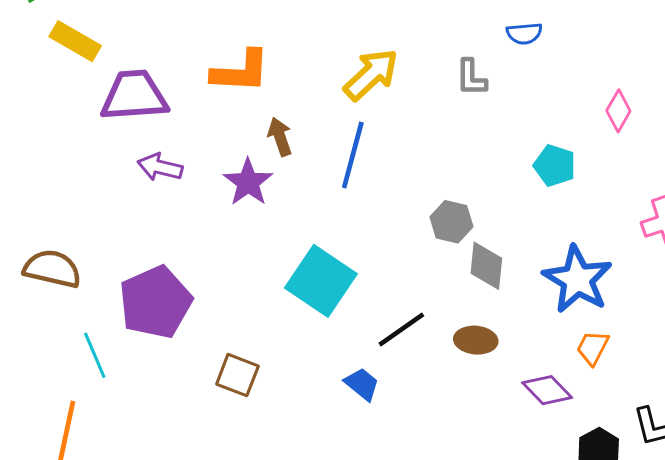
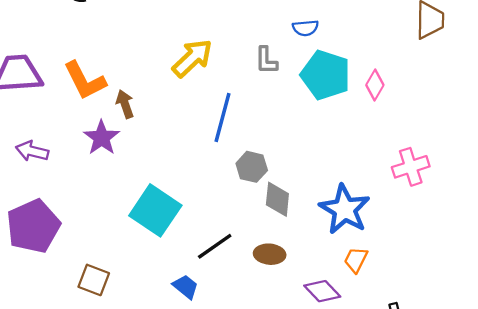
orange L-shape: (240, 71) -> (85, 81), moved, turned 60
blue line: (353, 155) -> (223, 118), moved
cyan pentagon: (555, 166) -> (326, 75), moved, size x1.6
purple arrow: (160, 167) -> (32, 151), moved

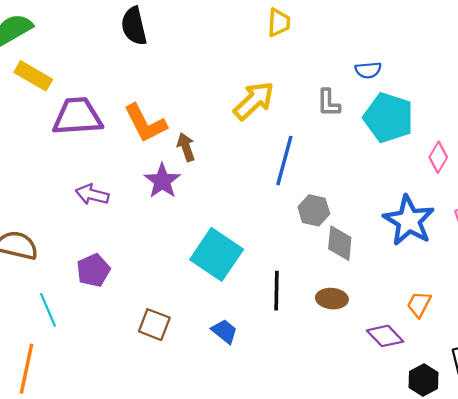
pink diamond: (375, 85) -> (438, 157), moved
blue star: (345, 209) -> (409, 221), moved
purple pentagon: (33, 226) -> (93, 270), size x0.6
black line: (215, 246) -> (276, 291), turned -54
blue trapezoid: (186, 287) -> (224, 331), moved

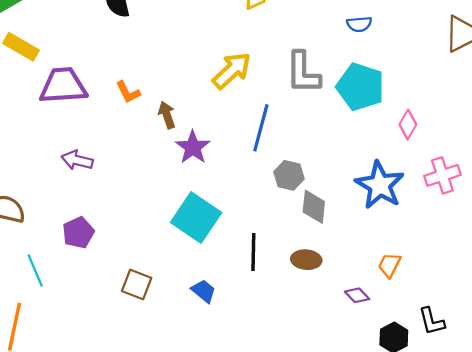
blue semicircle: (368, 70) -> (359, 24), moved
gray L-shape: (329, 103) -> (303, 73), size x1.6
orange L-shape: (145, 123) -> (128, 92), size x0.6
purple star: (162, 181) -> (193, 147), moved
purple diamond: (385, 336) -> (357, 295), size x0.7

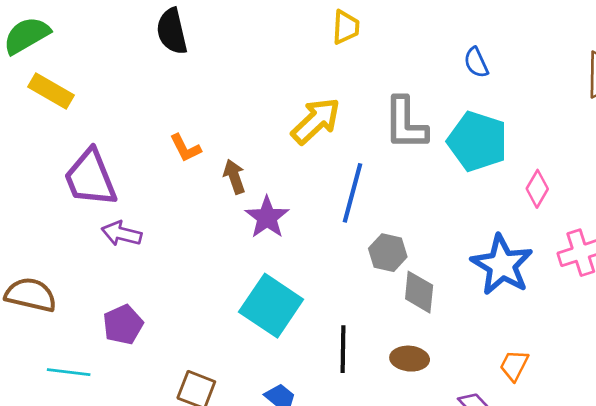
blue semicircle: (359, 24) -> (476, 62), turned 70
purple trapezoid: (63, 86) -> (90, 178), moved, turned -108
cyan line: (35, 270) -> (69, 372), turned -60

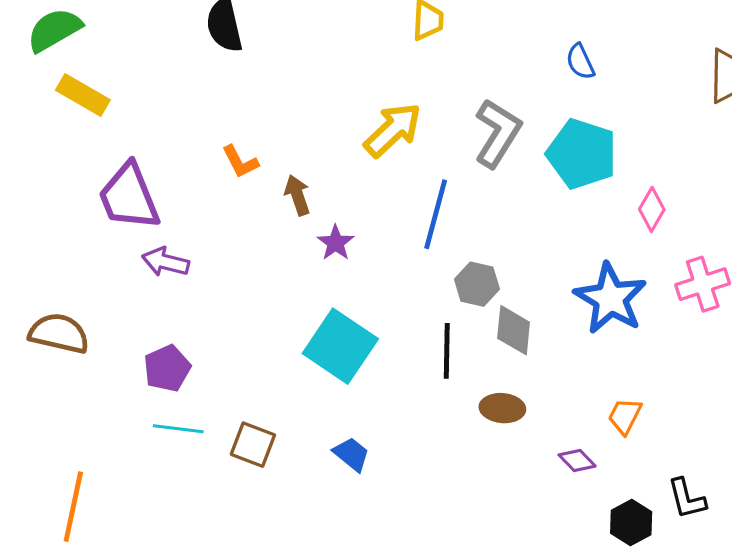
gray L-shape: (405, 124) -> (498, 133), turned -148
purple star: (267, 217) -> (336, 243), size x0.7
black line: (343, 349) -> (447, 351), moved
cyan line: (69, 372) -> (178, 429), moved

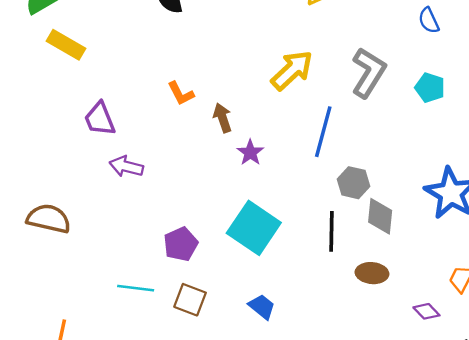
cyan pentagon: (582, 154) -> (430, 88), size x0.6
purple trapezoid: (129, 197) -> (100, 119), size x0.7
purple pentagon: (167, 368) -> (181, 244), moved

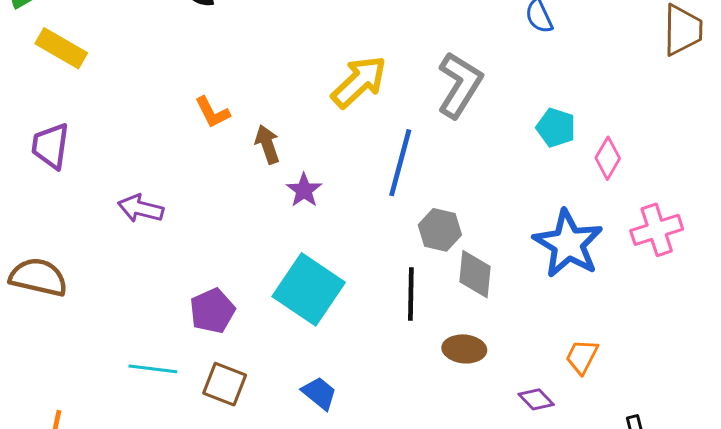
cyan pentagon: (430, 88) -> (556, 128), moved
purple trapezoid: (100, 119) -> (51, 146), moved, turned 30

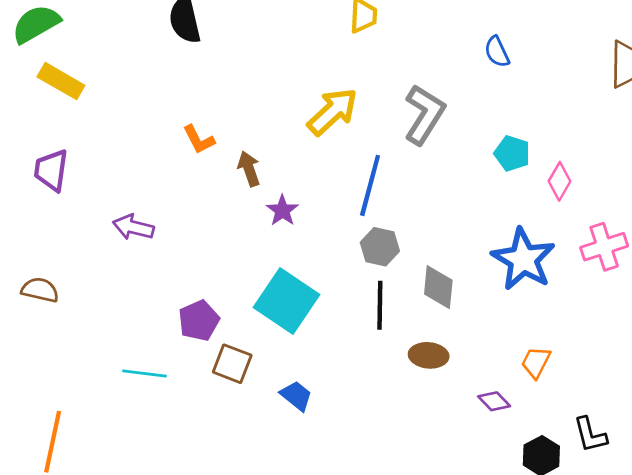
gray hexagon: (440, 230) -> (380, 247), moved
brown semicircle: (38, 277) -> (40, 290), size x0.7
brown square: (225, 384) -> (232, 364), moved

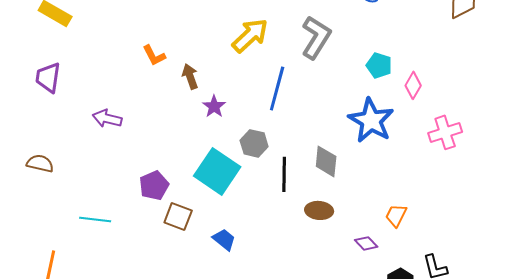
gray hexagon: (380, 247) -> (254, 143), moved
blue star: (523, 259) -> (371, 120), moved
cyan line: (145, 373) -> (95, 219), moved

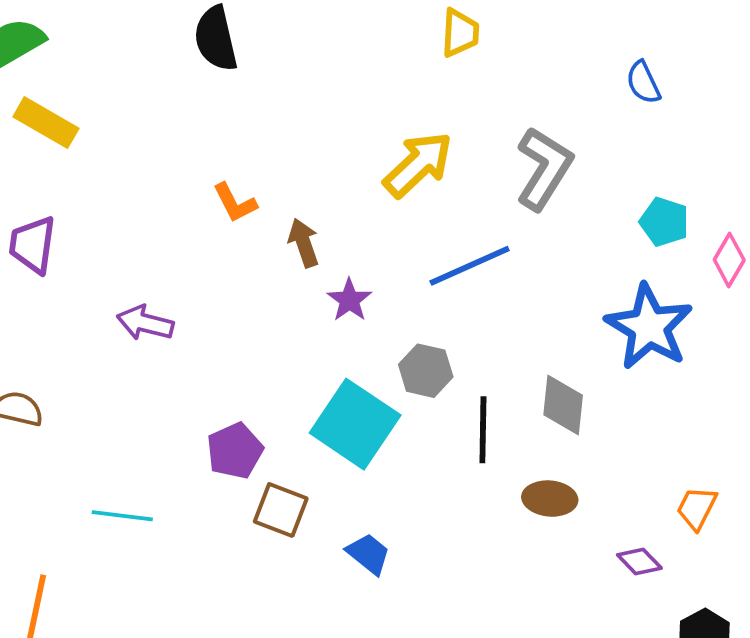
blue line: (277, 88) -> (470, 266), turned 51

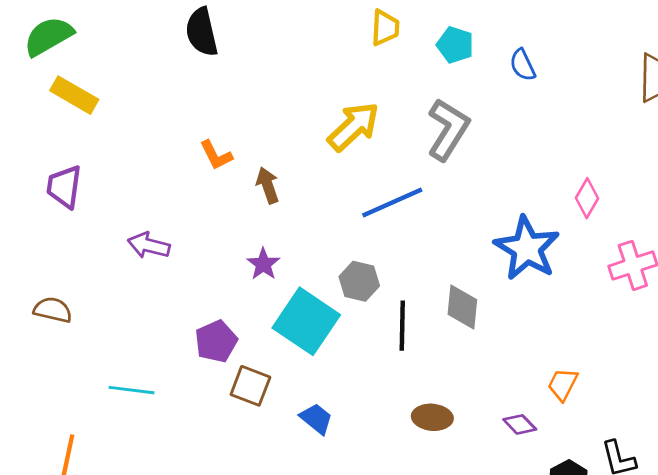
cyan pentagon: (664, 222) -> (455, 45), moved
purple star: (349, 300) -> (263, 264), moved
brown ellipse: (550, 499) -> (432, 417), moved

